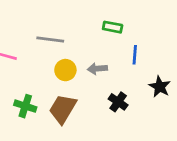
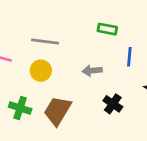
yellow circle: (65, 70) -> (41, 71), moved

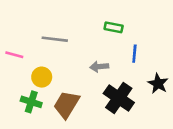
yellow circle: (41, 71) -> (42, 77), moved
black cross: (113, 104) -> (119, 98), size x1.6

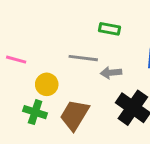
green rectangle: (114, 27) -> (109, 29), moved
gray line: (55, 39) -> (83, 58), moved

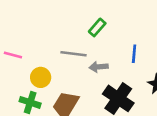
green rectangle: (109, 29) -> (97, 27), turned -60

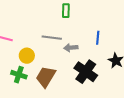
green rectangle: (97, 27) -> (66, 11), moved, turned -40

